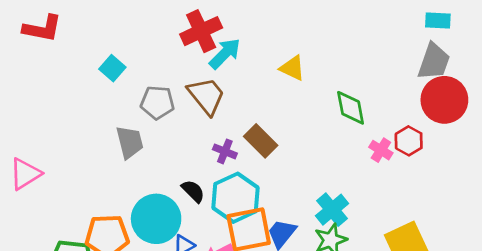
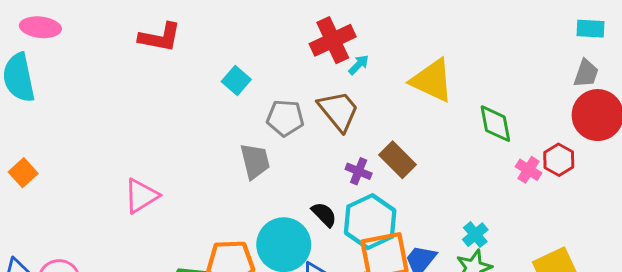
cyan arrow: (225, 54) -> (359, 65), size x0.6
gray trapezoid: (434, 61) -> (586, 73), size x0.7
yellow triangle: (292, 68) -> (432, 81), size x1.6
cyan cross: (332, 210) -> (475, 235), size x0.7

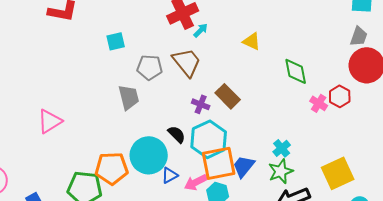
cyan square: (236, 81) -> (116, 41), turned 36
yellow triangle: (432, 81) -> (252, 41), size x0.6

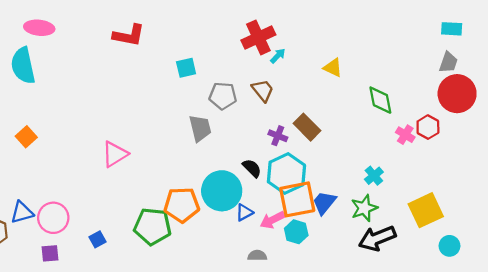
brown trapezoid: (187, 62) -> (263, 90), size x0.7
cyan cross: (282, 148) -> (374, 176), moved

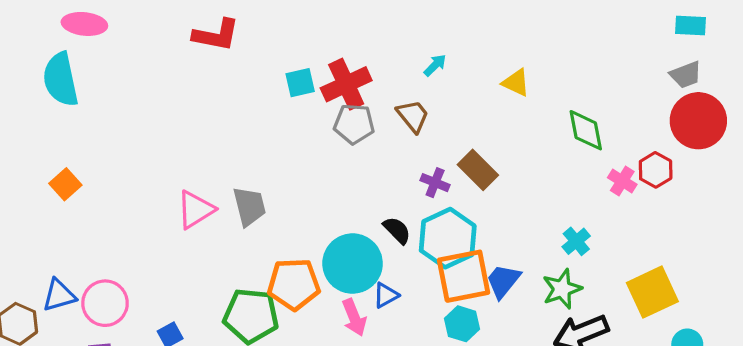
red cross: (258, 37) -> (346, 84), moved
gray trapezoid: (448, 62) -> (686, 75), turned 50
gray trapezoid: (200, 128) -> (249, 206), moved
pink arrow: (272, 220) -> (354, 317), moved, turned -85

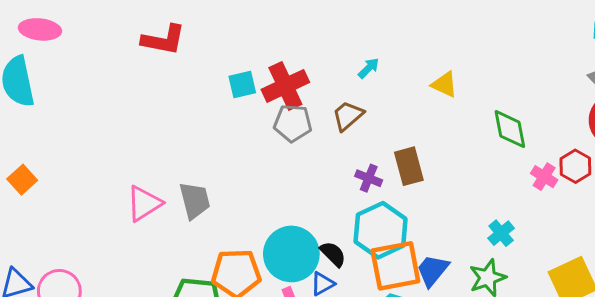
brown trapezoid: (413, 116) -> (348, 116), turned -92
brown rectangle: (478, 170) -> (409, 166), turned 30
black semicircle: (397, 230) -> (333, 254), moved

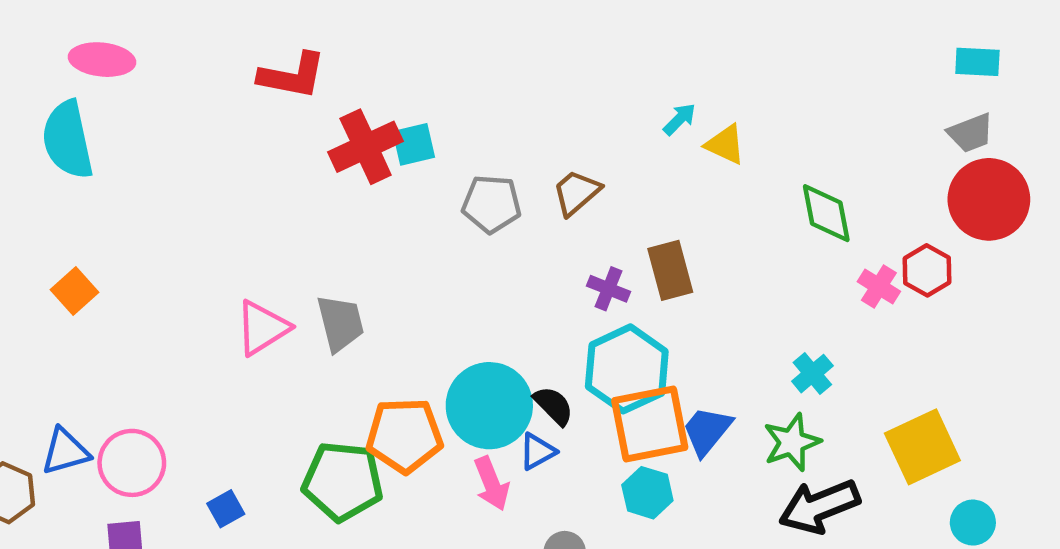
cyan arrow: (369, 68) -> (680, 119), moved
red cross: (285, 86) -> (366, 147), moved

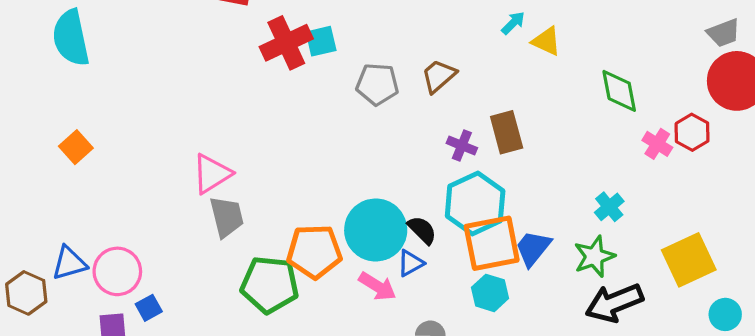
gray trapezoid: (340, 323) -> (227, 217), moved
pink arrow: (492, 484) -> (377, 286), turned -36
blue square: (226, 509) -> (149, 308), moved

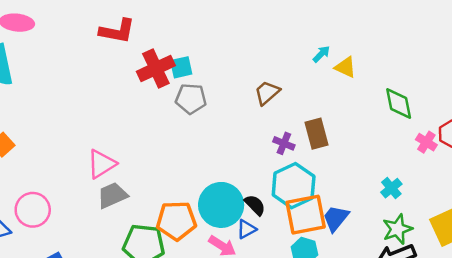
gray pentagon: (377, 84) -> (191, 99), moved
gray trapezoid: (227, 217) -> (112, 195), turned -100
green star: (594, 256) -> (397, 229), moved
pink circle: (117, 271) -> (33, 210), moved

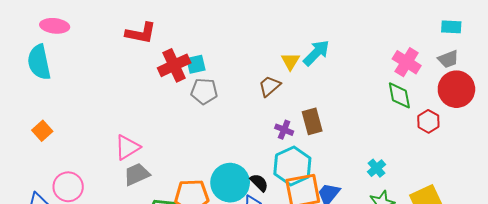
cyan arrow: (321, 54) -> (316, 53), size x1.8
yellow triangle: (345, 67) -> (290, 61), moved, turned 36
green diamond: (399, 104) -> (399, 95), moved
pink cross: (426, 142) -> (407, 62), moved, size x1.5

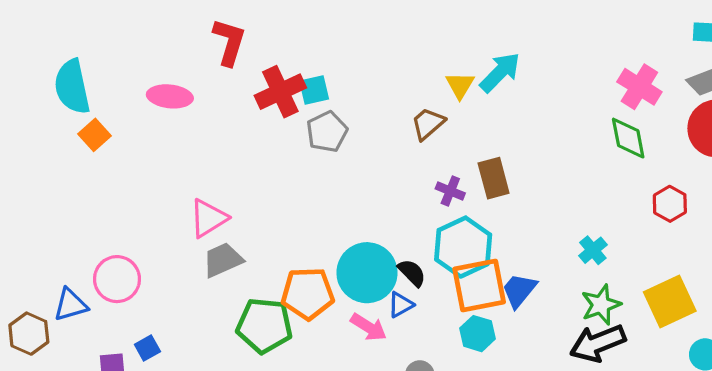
pink ellipse: (55, 26) -> (170, 96), moved
red L-shape: (141, 33) -> (229, 42), turned -84
gray pentagon: (204, 91) -> (327, 132), turned -30
red hexagon: (428, 121) -> (670, 204), moved
orange square: (42, 131) -> (95, 135), moved

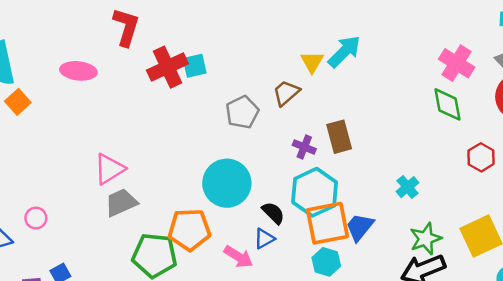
gray pentagon: (327, 132) -> (242, 112), moved
cyan cross: (593, 250) -> (407, 187), moved
cyan circle: (367, 273) -> (227, 183), moved
pink circle: (117, 279) -> (36, 218), size x0.6

